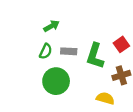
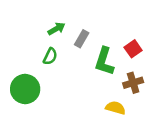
gray rectangle: (69, 51) -> (82, 39), moved, turned -63
green circle: (56, 81) -> (25, 89), moved

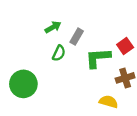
green semicircle: (50, 56) -> (59, 53), moved
green L-shape: (104, 61) -> (98, 58), turned 68

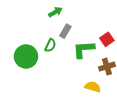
green arrow: (53, 27) -> (55, 12), moved
green circle: (23, 84) -> (26, 56), moved

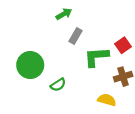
green semicircle: (50, 45) -> (58, 85), moved, turned 32

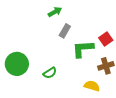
green circle: (30, 65) -> (17, 64), moved

